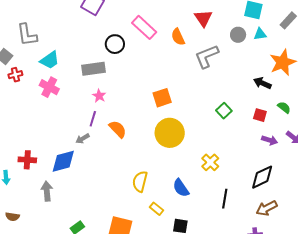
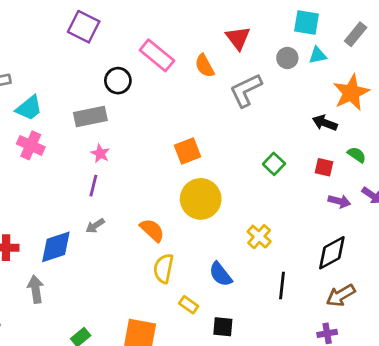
orange semicircle: (118, 129) -> (152, 230), moved
gray arrow: (83, 139) -> (95, 226), moved

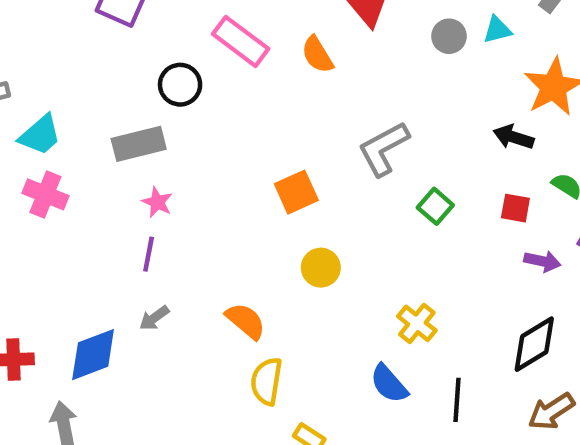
gray L-shape: (246, 90) -> (384, 149), moved
yellow circle: (201, 199) -> (321, 268), size x0.6
blue semicircle: (221, 274) -> (389, 384), moved

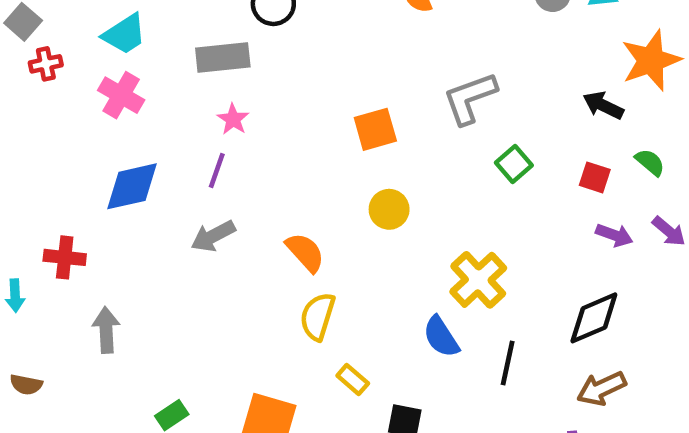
gray arrow: (154, 318) -> (213, 236), size x1.4
yellow cross: (417, 323) -> (478, 280), size x1.4
blue diamond: (93, 355) -> (132, 186), moved

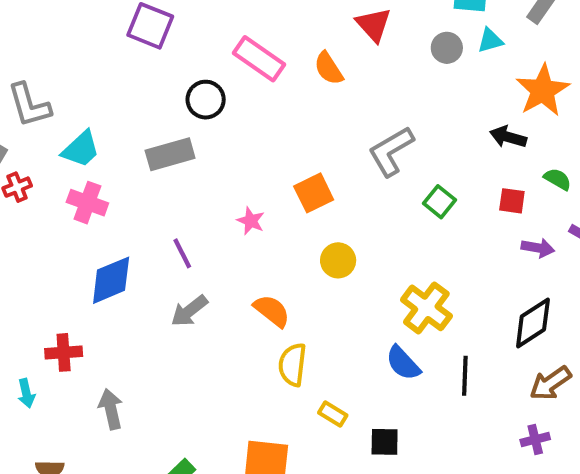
pink star: (233, 119) -> (251, 221), moved
purple line: (217, 171) -> (182, 253), turned -36

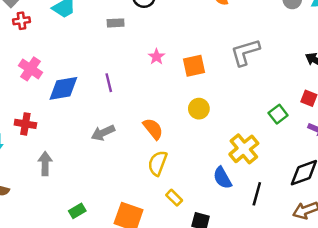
gray rectangle: (170, 154) -> (116, 23), size x0.6
green square: (440, 202) -> (278, 114), moved
pink cross: (87, 203) -> (31, 69), moved
pink star: (251, 221) -> (156, 57), moved
gray arrow: (189, 311) -> (103, 133), moved

